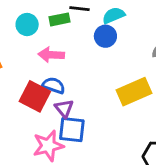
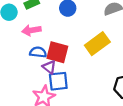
red square: (35, 96) -> (57, 52), moved

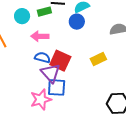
yellow rectangle: (97, 44) -> (98, 59), size x0.7
purple triangle: (49, 67) -> (51, 73), size x1.5

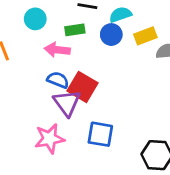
green rectangle: (44, 12) -> (75, 30), moved
yellow rectangle: (98, 59) -> (145, 36), moved
blue square: (57, 87) -> (100, 134), moved

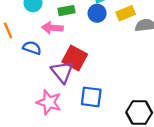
blue semicircle: (58, 80) -> (32, 48), moved
pink star: (50, 139) -> (49, 102), turned 30

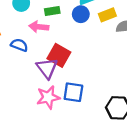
pink star: (49, 102) -> (48, 97), moved, turned -30

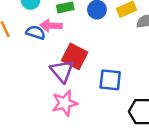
blue semicircle: (19, 45) -> (36, 32), moved
blue square: (73, 92) -> (110, 80), moved

